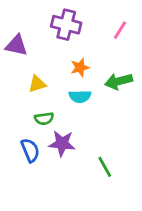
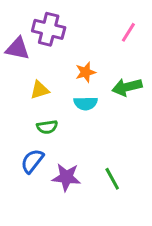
purple cross: (66, 25) -> (49, 29), moved
purple star: (62, 143) -> (66, 177), moved
blue semicircle: (30, 150) -> (32, 161), turned -120

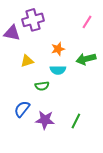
purple cross: (49, 29) -> (33, 20), turned -30
green semicircle: (47, 127) -> (42, 86), moved
green line: (112, 179) -> (76, 121), turned 56

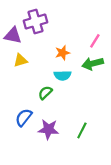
pink line: (87, 22) -> (95, 41), moved
yellow triangle: (27, 61) -> (20, 60), moved
green semicircle: (42, 86) -> (45, 93), turned 144

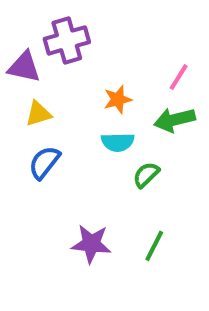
green semicircle: (45, 93) -> (146, 175), moved
blue semicircle: (24, 117) -> (44, 162), moved

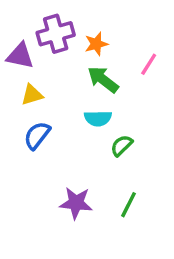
orange star: (118, 99) -> (96, 44), moved
green arrow: (175, 120) -> (103, 79), moved, turned 52

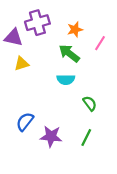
orange star: (96, 44) -> (75, 29), moved
blue semicircle: (37, 135) -> (25, 122), moved
green semicircle: (122, 145) -> (90, 103), moved, turned 98

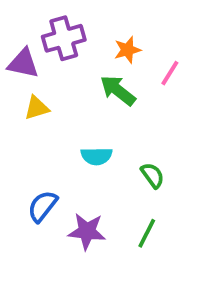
cyan semicircle: (66, 80) -> (97, 156), moved

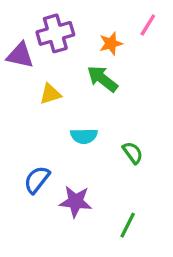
pink line: (170, 73) -> (148, 25), moved
yellow triangle: (37, 108) -> (50, 94), moved
green line: (147, 233) -> (128, 225), moved

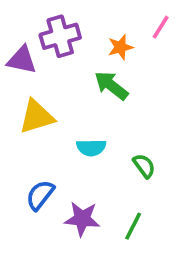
yellow triangle: (50, 94) -> (36, 117), moved, size x1.5
green line: (128, 225) -> (133, 226), moved

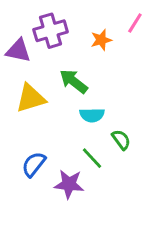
green arrow: (111, 86) -> (74, 81), moved
cyan semicircle: (91, 148) -> (92, 115), moved
green line: (133, 226) -> (92, 158), moved, turned -70

